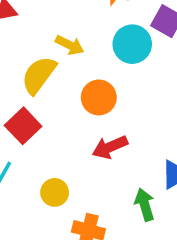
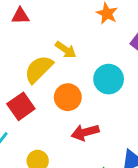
cyan circle: (132, 44) -> (109, 79), moved
orange circle: (99, 97) -> (68, 97), moved

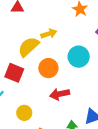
yellow arrow: (66, 50) -> (49, 34), turned -56
red square: (21, 106) -> (14, 73), turned -36

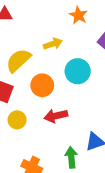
yellow arrow: (49, 34) -> (53, 44), moved
yellow circle: (24, 113) -> (17, 120), moved

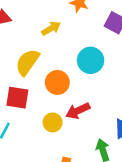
yellow arrow: (53, 44) -> (51, 28), moved
yellow circle: (17, 120) -> (53, 122), moved

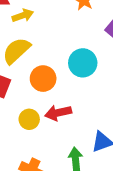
yellow arrow: (51, 28) -> (23, 15), moved

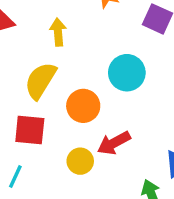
yellow arrow: (23, 15) -> (58, 32), moved, turned -60

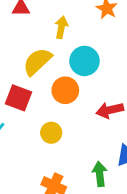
cyan circle: (127, 73) -> (84, 61), moved
red arrow: (114, 143) -> (110, 110), moved

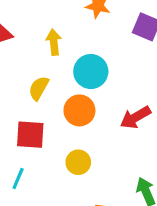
yellow semicircle: (37, 61) -> (39, 88), size x0.7

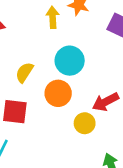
yellow arrow: (54, 42) -> (53, 17), moved
yellow circle: (78, 162) -> (85, 123), moved

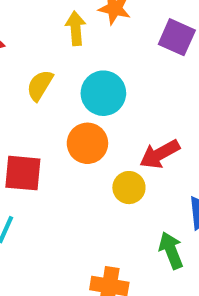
yellow semicircle: (24, 72) -> (40, 85), moved

